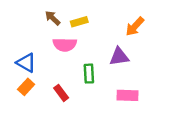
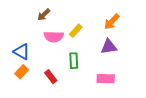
brown arrow: (53, 18) -> (44, 15), turned -88
yellow rectangle: (79, 22) -> (76, 31), moved, turned -32
purple triangle: (119, 57) -> (109, 47), moved

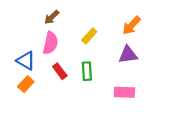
pink semicircle: (54, 37) -> (50, 43), moved, turned -78
red rectangle: (51, 77) -> (60, 71), moved

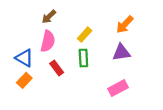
green rectangle: (87, 71) -> (83, 58), moved
pink rectangle: (124, 92) -> (118, 88), turned -30

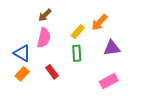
orange arrow: (125, 25) -> (99, 22), moved
red rectangle: (57, 68) -> (52, 72), moved

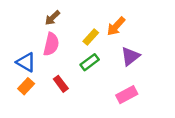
purple triangle: (112, 48) -> (130, 56), turned -30
green rectangle: (77, 53) -> (90, 62), turned 56

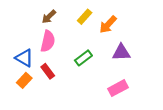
yellow rectangle: (91, 37) -> (85, 17), moved
purple triangle: (130, 56) -> (121, 52), turned 36
red rectangle: (61, 84) -> (48, 71), moved

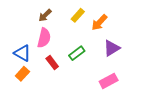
purple triangle: (121, 52) -> (112, 48), turned -30
red rectangle: (48, 71) -> (52, 62), moved

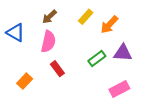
purple triangle: (112, 48) -> (123, 53), turned 36
blue triangle: (22, 53) -> (16, 33), moved
green rectangle: (77, 53) -> (97, 59), moved

